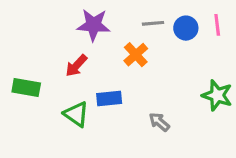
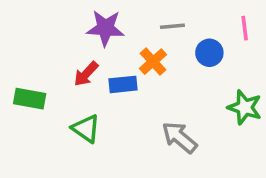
blue circle: (186, 28) -> (209, 53), moved
blue rectangle: (109, 98) -> (123, 84), moved
gray arrow: (159, 122) -> (179, 137), size x1.5

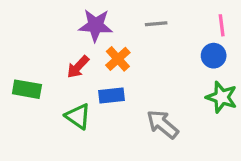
blue circle: (209, 53) -> (214, 56), moved
orange cross: (153, 62) -> (118, 59), moved
blue rectangle: (123, 84) -> (111, 96), moved

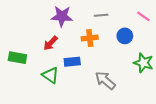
pink line: (222, 25) -> (143, 16), turned -48
blue circle: (214, 56) -> (125, 36), moved
orange cross: (118, 59) -> (90, 38), moved, turned 35

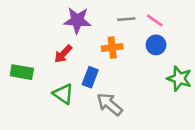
pink line: (143, 16) -> (155, 20), moved
blue rectangle: (72, 62) -> (90, 77), turned -63
gray arrow: (105, 80) -> (110, 104), moved

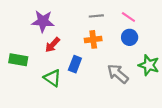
gray line: (126, 19) -> (96, 16), moved
purple star: (77, 20) -> (43, 21), moved
gray arrow: (110, 104) -> (118, 74), moved

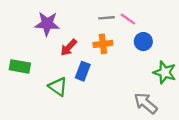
pink line: (128, 17) -> (128, 19), moved
red arrow: (52, 45) -> (69, 47), moved
gray arrow: (118, 74) -> (146, 103), moved

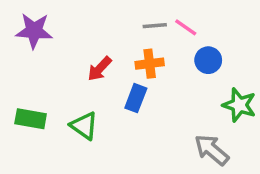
purple star: (47, 24) -> (34, 31), moved
green rectangle: (20, 66) -> (31, 119), moved
blue rectangle: (83, 71) -> (136, 98), moved

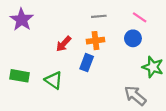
pink line: (186, 27) -> (140, 17), moved
purple star: (34, 31) -> (22, 20), turned 30

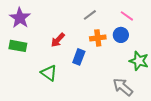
gray line: (99, 16) -> (90, 15), turned -32
orange cross: (96, 41) -> (98, 38), moved
green rectangle: (19, 76) -> (18, 46), moved

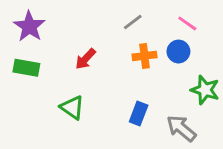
blue rectangle: (79, 57) -> (139, 114), moved

